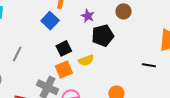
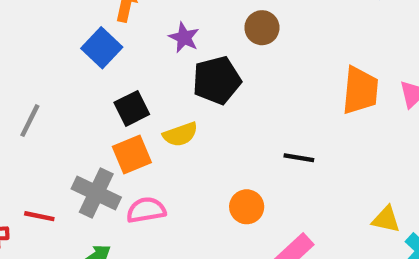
black line: (149, 65) -> (299, 158), moved

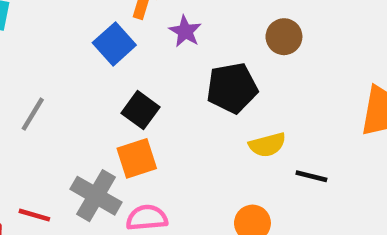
purple star: (184, 38) -> (185, 31), moved
black square: (132, 108) -> (141, 110), turned -32
yellow semicircle: (180, 134) -> (267, 145), moved

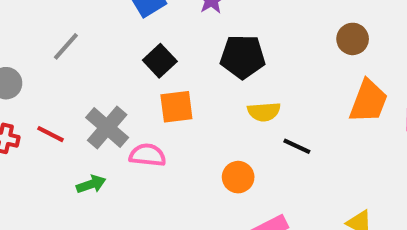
brown circle: (284, 37) -> (353, 39), moved
orange square: (137, 158) -> (176, 107), moved

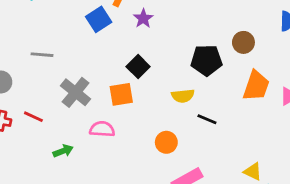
gray line: (66, 46) -> (42, 55), turned 55
black pentagon: (243, 57) -> (206, 60), moved
black square: (160, 61) -> (138, 67), moved
gray cross: (107, 128) -> (76, 92), moved

